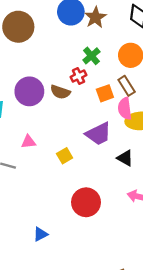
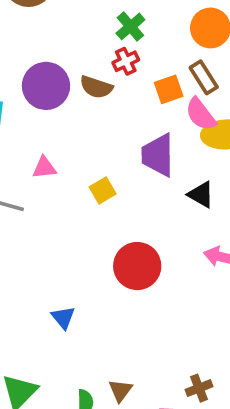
green cross: (91, 56) -> (130, 26), moved
pink semicircle: (125, 109) -> (201, 114), turned -30
purple trapezoid: (98, 134) -> (158, 155), turned 116
blue triangle: (40, 234) -> (63, 318), turned -42

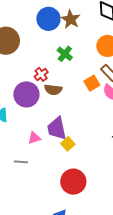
red cross: (126, 61) -> (41, 74), moved
purple trapezoid: (158, 155) -> (57, 129), moved
red circle: (137, 266) -> (73, 182), moved

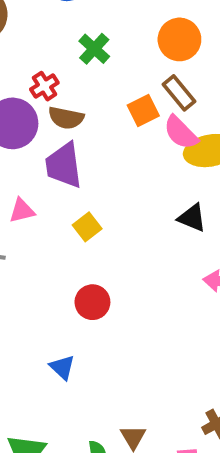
purple trapezoid: (57, 129) -> (64, 165), moved
red circle: (73, 182) -> (92, 302), size x0.7

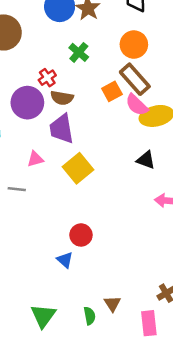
brown rectangle: (179, 93) -> (135, 79), size x1.4
yellow square: (87, 227) -> (78, 168), size x1.6
red circle: (92, 302) -> (81, 235), moved

